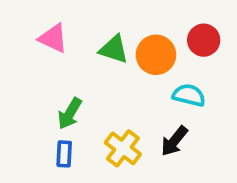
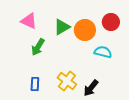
green triangle: (114, 49) -> (62, 27), turned -48
green arrow: (70, 114) -> (38, 47), moved
black arrow: (174, 141) -> (91, 88), moved

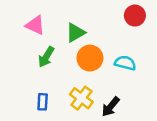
red circle: (111, 22) -> (135, 16), moved
orange circle: (85, 30) -> (90, 58), moved

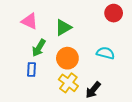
orange circle: (90, 58) -> (67, 58), moved
blue rectangle: (43, 102) -> (32, 69), moved

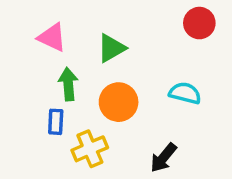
green arrow: (39, 48) -> (68, 84), turned 144
yellow cross: (68, 83) -> (90, 149), moved, turned 30

